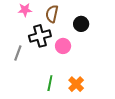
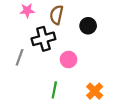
pink circle: (63, 46) -> (68, 59), moved
orange cross: (76, 84) -> (95, 91), moved

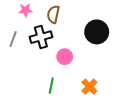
black circle: (88, 26) -> (97, 32), moved, size x1.5
gray line: (20, 57) -> (13, 39), moved

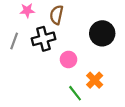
green line: (51, 86) -> (75, 93), moved, turned -49
orange cross: (89, 87) -> (95, 80), moved

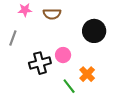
brown semicircle: (57, 15) -> (52, 14), turned -102
black cross: (43, 39) -> (40, 63), moved

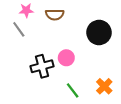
gray line: (13, 38) -> (19, 29), moved, turned -56
orange cross: (87, 74) -> (104, 86), moved

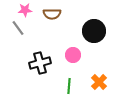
pink circle: (66, 58) -> (73, 55), moved
green line: (73, 90) -> (69, 86), turned 42

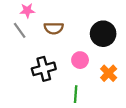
brown semicircle: (52, 14) -> (54, 28), moved
orange cross: (99, 82) -> (109, 73), moved

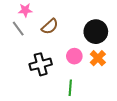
brown semicircle: (54, 28) -> (50, 26), turned -42
orange cross: (109, 73) -> (98, 58), moved

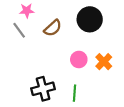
black circle: (96, 32) -> (90, 19), moved
black cross: (41, 64) -> (43, 89), moved

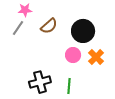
black circle: (90, 19) -> (83, 31), moved
gray line: (19, 30) -> (18, 28), turned 70

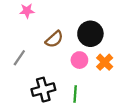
brown semicircle: (49, 26) -> (54, 39), moved
gray line: (18, 28) -> (19, 58), moved

